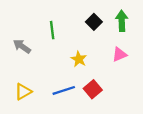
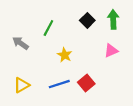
green line: (52, 30) -> (48, 28), turned 35
yellow star: (79, 59) -> (65, 55), moved

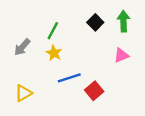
gray arrow: (20, 43) -> (22, 47), turned -84
yellow star: (65, 55) -> (54, 53), moved
blue line: (59, 84) -> (69, 78), moved

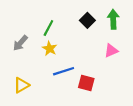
red square: (94, 91) -> (86, 83), turned -35

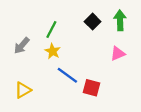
blue line: (64, 71) -> (67, 75), turned 54

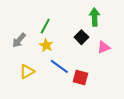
green arrow: (120, 20) -> (95, 17), moved
black square: (93, 22) -> (81, 37), moved
yellow triangle: (23, 90) -> (27, 71), moved

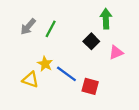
gray arrow: (19, 40) -> (28, 27), moved
yellow star: (46, 45) -> (45, 64), moved
yellow triangle: (27, 71) -> (30, 80), turned 49

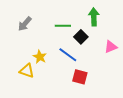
green line: (51, 29) -> (63, 26), moved, turned 63
pink triangle: (116, 53) -> (111, 47), moved
blue line: (66, 74) -> (68, 55), moved

